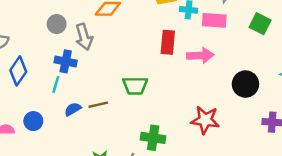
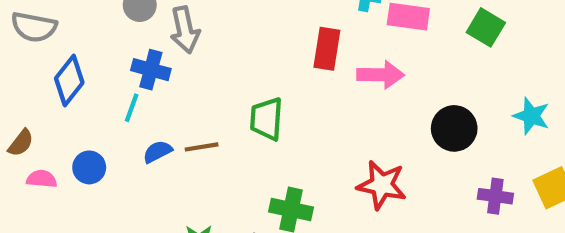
green trapezoid: (135, 86) -> (266, 119), turned 90

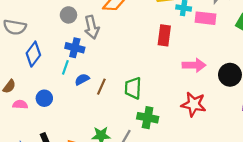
pink arrow: (381, 75) -> (194, 65), moved
green trapezoid: (266, 119) -> (133, 88), moved
brown line: (202, 147) -> (101, 87), turned -56
blue semicircle: (158, 152) -> (82, 79), moved

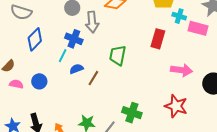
green trapezoid: (133, 88) -> (118, 55), moved

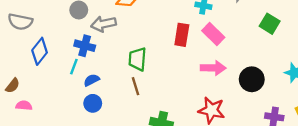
gray arrow: (92, 22) -> (104, 24), turned 90
pink rectangle: (198, 28) -> (213, 34), moved, turned 36
brown line: (93, 78) -> (135, 86), moved, turned -42
blue circle: (39, 81) -> (93, 103), moved

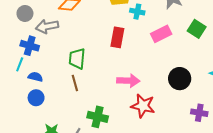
pink rectangle: (213, 34) -> (161, 34), moved, turned -72
pink arrow: (213, 68) -> (128, 81), moved
blue semicircle: (92, 80) -> (35, 77), turned 40

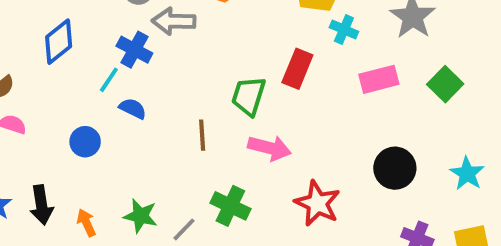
green trapezoid: (77, 59) -> (249, 96), moved
pink arrow: (128, 81) -> (269, 148), moved
blue circle: (36, 98) -> (85, 142), moved

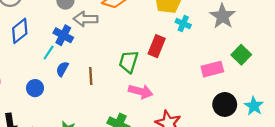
pink rectangle: (379, 79) -> (212, 69), moved
blue semicircle: (133, 108) -> (62, 69), turned -88
brown line: (202, 135) -> (91, 76), moved
black circle: (395, 168) -> (225, 104), moved

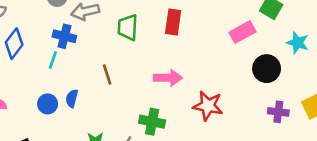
green trapezoid: (129, 62) -> (128, 27), moved
blue semicircle: (62, 69) -> (72, 98), moved
cyan star: (254, 106) -> (298, 43), moved

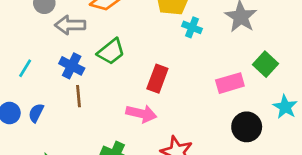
red rectangle: (173, 22) -> (157, 79), moved
green trapezoid: (128, 27) -> (111, 52), turned -144
blue cross: (64, 36) -> (72, 66), moved

